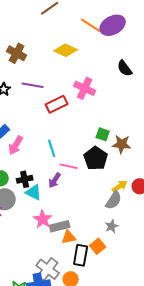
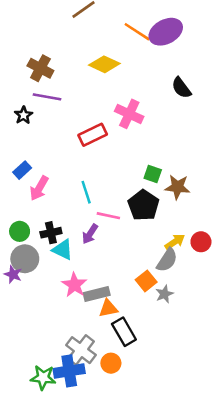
purple line: (33, 85) -> (47, 97), moved
orange square: (98, 246) -> (146, 281), moved
black rectangle: (81, 255) -> (124, 332), turned -40

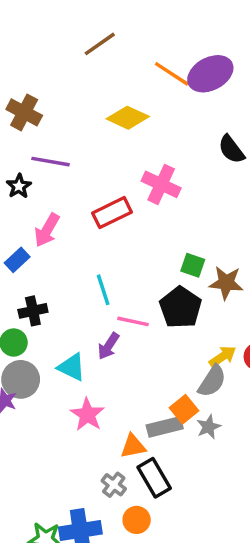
brown cross: (40, 68) -> (24, 112), moved
pink arrow: (39, 188) -> (47, 230), moved
black cross: (51, 233) -> (33, 311), moved
gray rectangle: (97, 294) -> (165, 427), moved
gray cross: (81, 350) -> (114, 485), moved, size x0.6

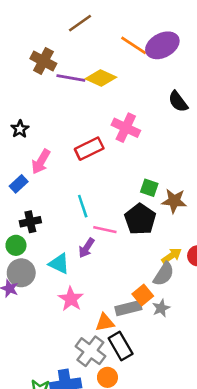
brown cross: (24, 112) -> (43, 61), moved
purple line: (50, 162) -> (71, 78), moved
gray cross: (114, 485) -> (90, 351), size x1.6

